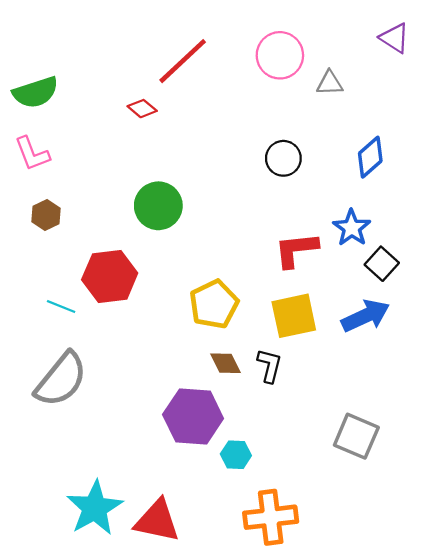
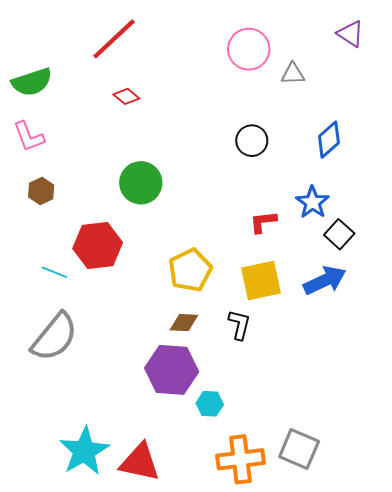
red line: (183, 61) -> (114, 39), moved
red L-shape: (296, 250) -> (263, 222), size x0.7
brown diamond: (225, 363) -> (184, 323), moved, turned -60
gray square: (356, 436) -> (299, 449), moved

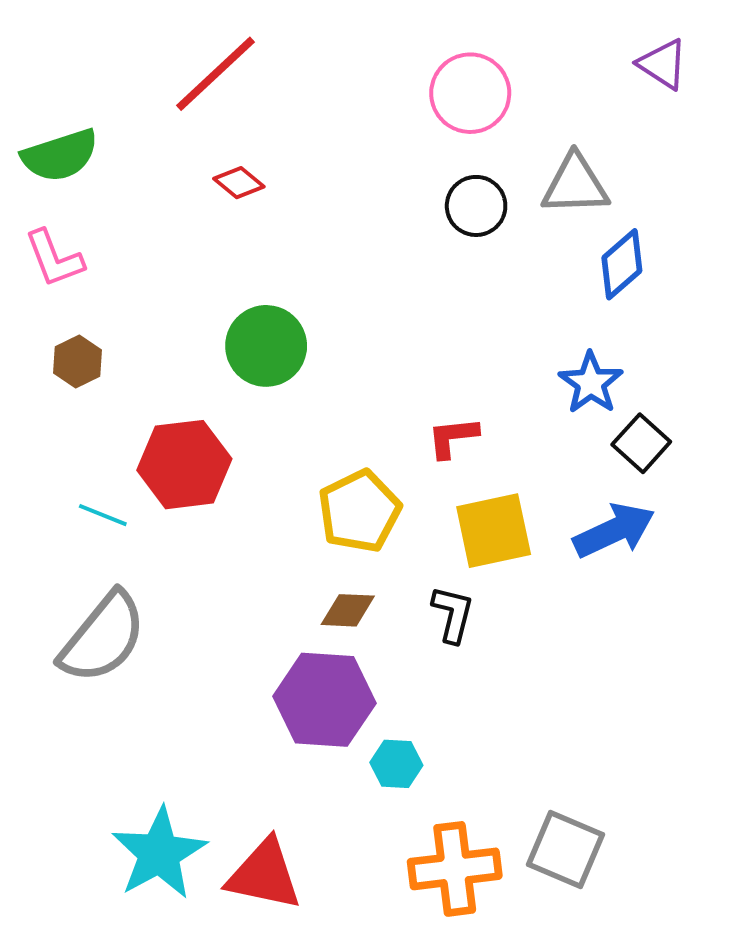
gray triangle: (293, 74) -> (575, 185), moved, size x1.5
black circle: (252, 141) -> (476, 206), moved
red L-shape: (263, 222) -> (453, 437), moved

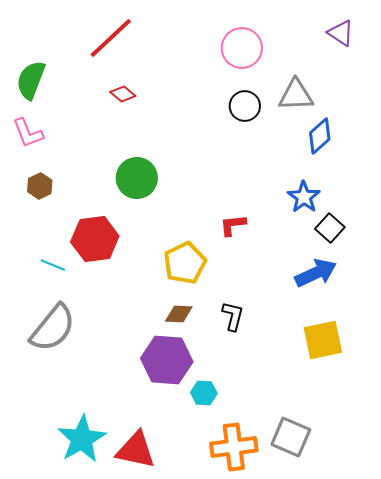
green semicircle: (60, 155) -> (31, 80), turned 129
yellow square: (494, 531) -> (323, 340), moved

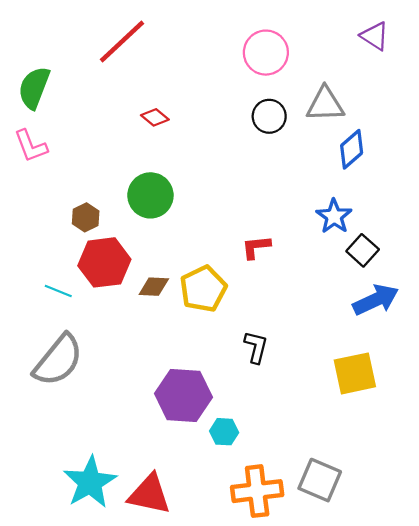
red diamond: (123, 94) -> (155, 117), moved
brown hexagon: (40, 186) -> (86, 217), moved
blue arrow: (316, 273) -> (376, 300), moved
brown diamond: (179, 314) -> (154, 287), moved

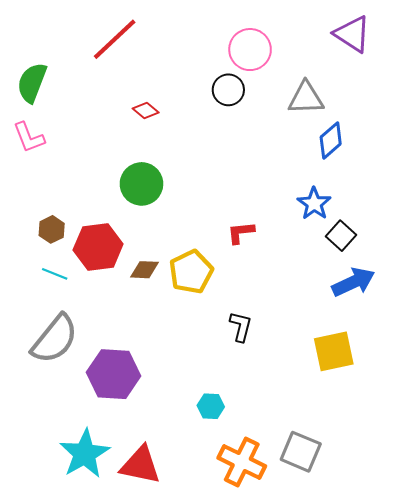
purple triangle: (375, 36) -> (352, 34), size x1.4
black circle: (269, 116) -> (228, 90), moved
brown hexagon: (86, 217) -> (52, 229), moved
purple hexagon: (183, 395) -> (114, 374), moved
orange cross: (257, 491) -> (242, 462), turned 33

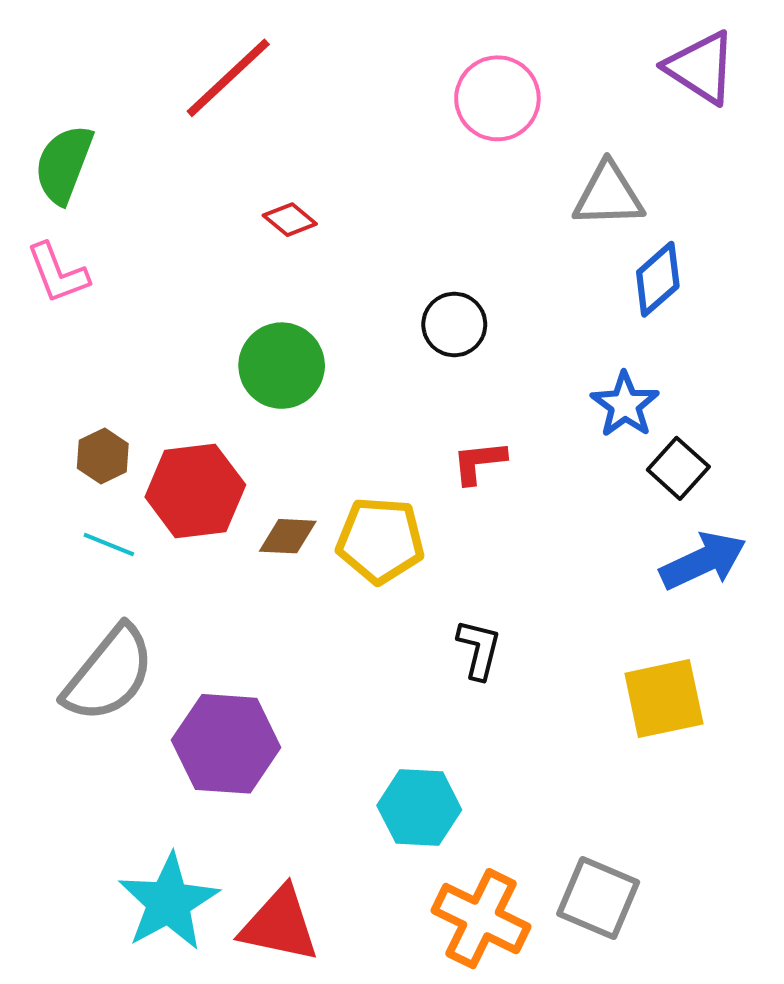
black circle: (228, 90) -> (454, 324), moved
yellow pentagon: (191, 272) -> (380, 540), turned 30
cyan hexagon: (211, 406) -> (419, 808), size x1.5

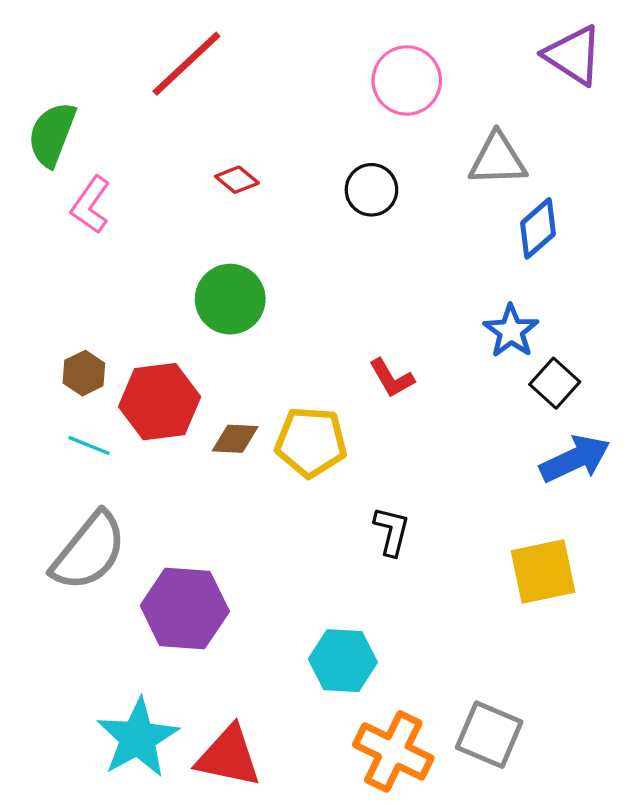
pink L-shape: (58, 273) -> (91, 205), moved, turned 56
black circle: (454, 324) -> (371, 190), moved
red L-shape: (479, 462) -> (392, 378), turned -114

